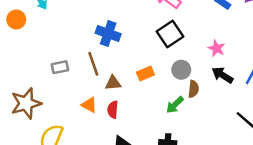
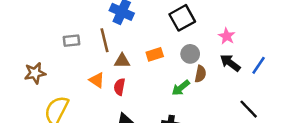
brown star: (26, 103) -> (35, 73), size x0.7

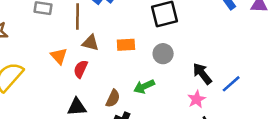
pink star: (227, 36) -> (197, 99), moved
brown semicircle: (200, 74) -> (113, 98), moved

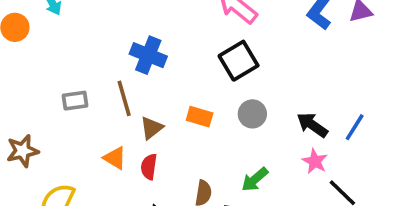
brown triangle: (90, 43) -> (152, 128), turned -36
orange rectangle: (126, 45) -> (200, 117), turned 36
green arrow: (144, 86) -> (255, 180), moved

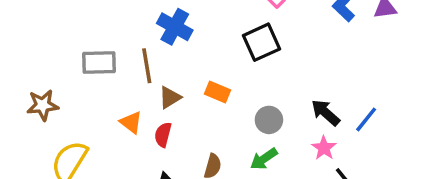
gray rectangle: (75, 101) -> (99, 62), size x1.4
gray circle: (252, 114) -> (269, 120), moved

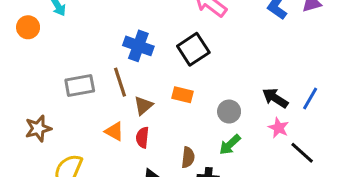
black square: (261, 42) -> (193, 49), moved

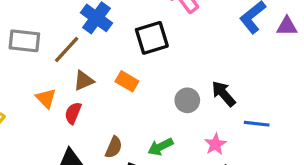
brown line: (120, 82) -> (67, 49), turned 44
black arrow: (275, 98) -> (224, 94), moved
blue line: (310, 99) -> (257, 124), turned 50
gray circle: (229, 112) -> (187, 100), moved

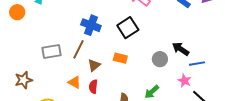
blue line: (257, 124) -> (197, 64), moved

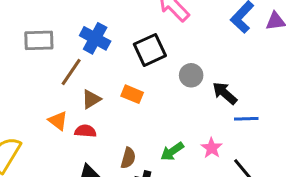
gray rectangle: (52, 51) -> (39, 40), moved
gray circle: (160, 59) -> (191, 75), moved
pink star: (184, 81) -> (212, 148), moved
red semicircle: (93, 87) -> (85, 131), turned 80

